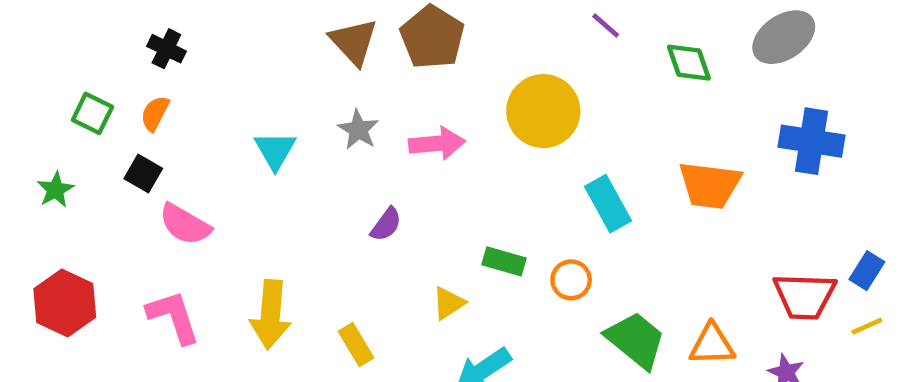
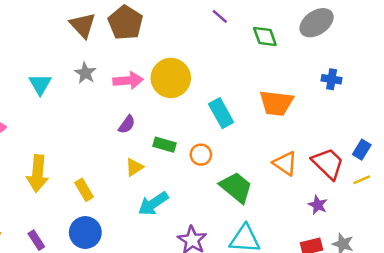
yellow circle: (543, 111) -> (171, 78), moved
blue cross: (811, 141) -> (332, 79), size x0.6
purple semicircle: (386, 224) -> (127, 124), moved
red trapezoid: (805, 296) -> (328, 163), turned -138
orange triangle: (712, 345) -> (285, 163), moved, turned 36

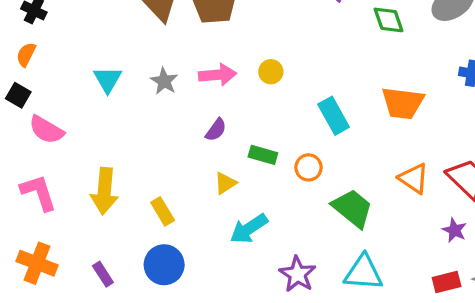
gray star: (85, 73) -> (164, 81), moved
yellow circle: (171, 78) -> (271, 72), size x0.5

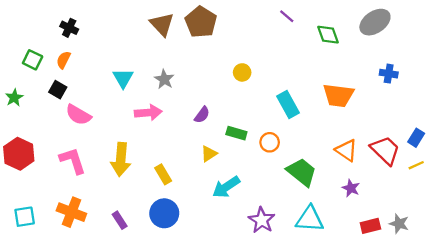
pink arrow: (217, 75) -> (148, 113), moved
purple star: (454, 230) -> (351, 188), moved

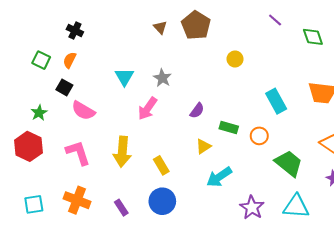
brown triangle: (162, 24) -> (160, 27), size x0.6
yellow circle: (242, 72) -> (235, 59), moved
green star: (14, 98) -> (39, 113), moved
pink arrow: (148, 113) -> (148, 109), turned 130

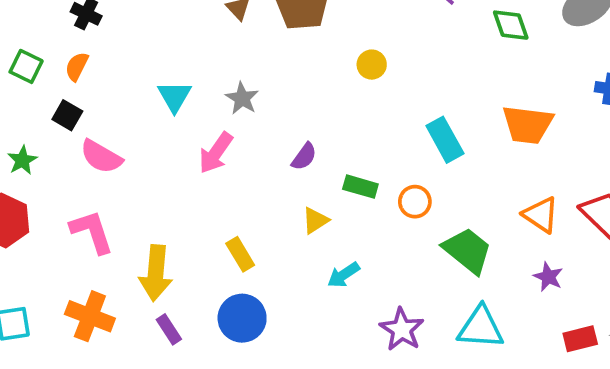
yellow arrow: (122, 152) -> (156, 273), moved
cyan arrow: (219, 177) -> (344, 275), size x0.7

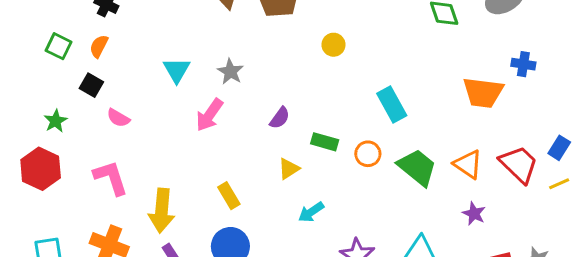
orange trapezoid: (528, 125) -> (483, 93), moved
pink semicircle: (101, 157) -> (118, 118), size x0.7
green trapezoid: (467, 250) -> (417, 167), moved

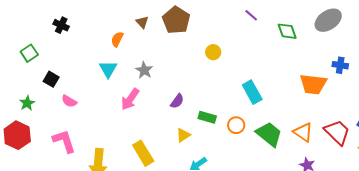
green square: (59, 46) -> (29, 53), turned 30
orange semicircle: (99, 46) -> (117, 39), moved
yellow rectangle: (229, 196) -> (143, 153), size x1.4

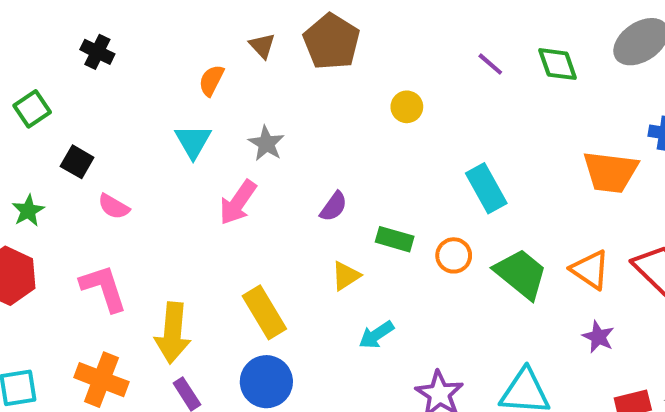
purple line: (251, 15) -> (490, 64), moved

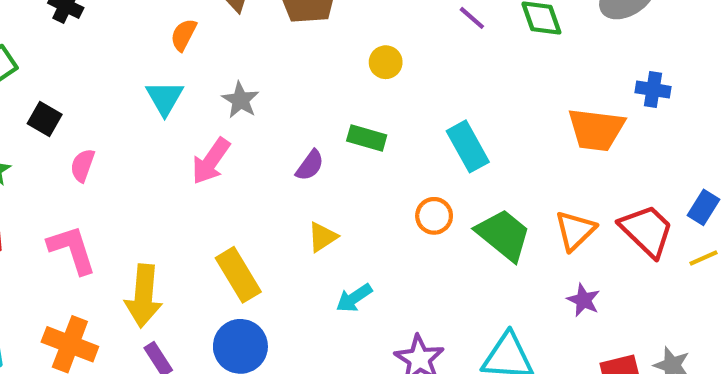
pink semicircle: (114, 207) -> (83, 165), turned 80
green rectangle: (395, 239) -> (367, 138), moved
orange triangle: (590, 270) -> (575, 231), turned 42

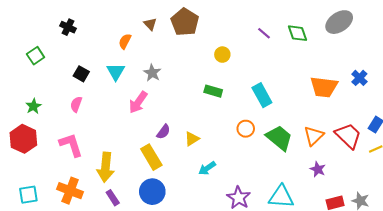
blue cross: (653, 90) -> (359, 78), moved, turned 35
black square: (45, 119) -> (81, 74), moved
purple semicircle: (310, 165) -> (163, 132), moved

